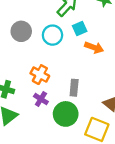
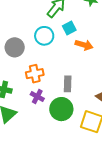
gray circle: (21, 31) -> (15, 47), moved
orange cross: (40, 75) -> (35, 74), turned -36

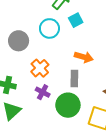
orange arrow: (84, 45) -> (84, 57), moved
orange cross: (35, 74) -> (40, 68), turned -30

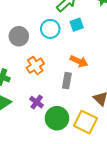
purple cross: (43, 92) -> (37, 102), moved
green circle: (68, 105) -> (57, 118), moved

